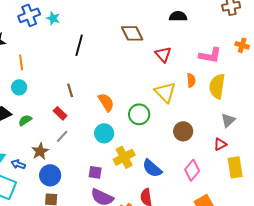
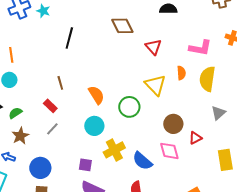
red triangle: (220, 144) -> (195, 138), moved
brown star: (40, 151) -> (20, 136), moved
pink diamond: (192, 170) -> (169, 151), moved, turned -55

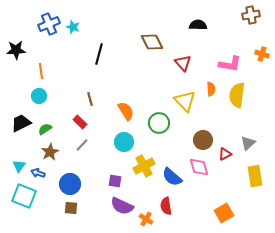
gray triangle: (218, 113) -> (248, 143), moved

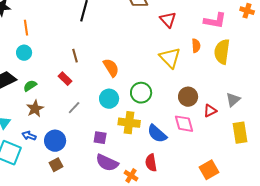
green circle: (159, 123) -> (141, 93), moved
gray line: (82, 145) -> (74, 108), moved
yellow cross: (144, 166) -> (129, 123), turned 35
blue arrow: (38, 173) -> (29, 136), moved
brown square: (71, 208) -> (56, 165), turned -32

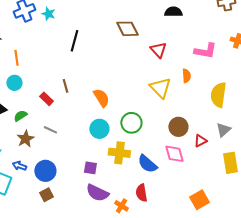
yellow semicircle: (222, 52) -> (218, 95), moved
red rectangle: (65, 79) -> (46, 99), moved
gray line: (74, 108) -> (50, 130), moved, turned 72

